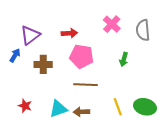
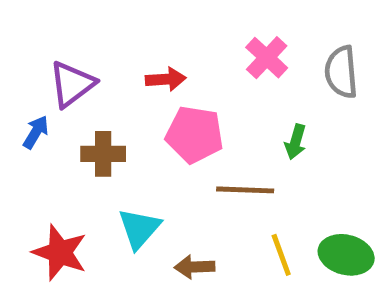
brown line: (86, 85) -> (245, 190), moved
red star: (25, 106) -> (60, 252), size x1.6
cyan triangle: (58, 109) -> (139, 228), moved, turned -30

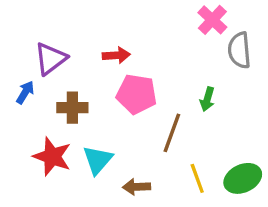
pink cross: (267, 58) -> (212, 20), moved
brown line: (245, 190) -> (172, 133), turned -72
red star: (60, 252) -> (52, 156), moved
green ellipse: (346, 255) -> (243, 178), turned -39

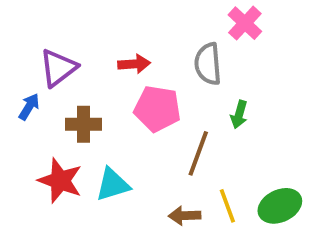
gray semicircle: (239, 50) -> (208, 64), moved
cyan triangle: (98, 160) -> (113, 184), turned 32
brown arrow: (136, 187) -> (185, 216), moved

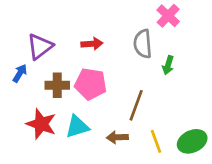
pink pentagon: (157, 109) -> (91, 84), moved
green arrow: (239, 114) -> (168, 65), moved
brown arrow: (185, 216) -> (117, 137), moved

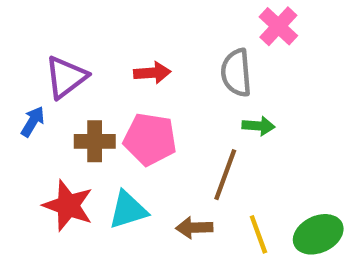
green arrow: (168, 65) -> (258, 126), moved, turned -102

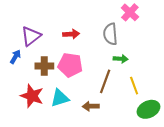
yellow line: (258, 234) -> (134, 86), moved

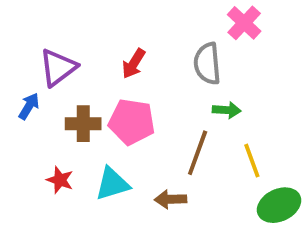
red arrow: (71, 34) -> (134, 64), turned 126
red star: (32, 96) -> (60, 180), size x0.6

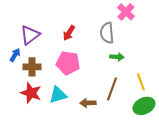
brown cross: (83, 124) -> (32, 67), moved
brown line: (198, 153) -> (112, 89), moved
yellow line: (252, 161) -> (141, 82), moved
red star: (60, 180) -> (31, 93), size x1.5

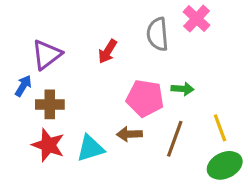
gray semicircle: (107, 33) -> (158, 34), moved
pink pentagon: (68, 63) -> (145, 98), moved
brown arrow: (88, 103) -> (129, 134), moved

